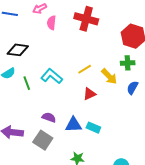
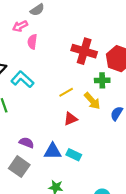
red cross: (86, 19) -> (84, 51), moved
green cross: (128, 63) -> (102, 80), moved
cyan L-shape: (52, 76) -> (22, 79), moved

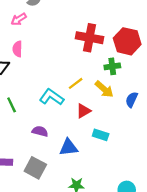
pink semicircle: (32, 42) -> (17, 49), moved
cyan L-shape: (22, 79) -> (52, 97), moved
purple semicircle: (27, 143) -> (40, 131), moved
cyan rectangle: (74, 155) -> (101, 135), moved

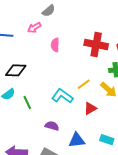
pink semicircle: (17, 49) -> (55, 45), moved
cyan rectangle: (101, 135) -> (107, 140), moved

